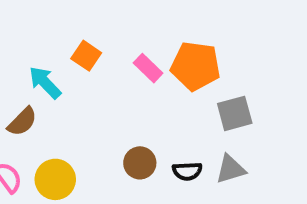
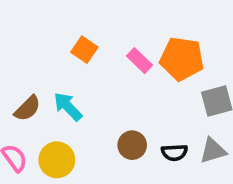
cyan arrow: (45, 82) -> (68, 107), moved

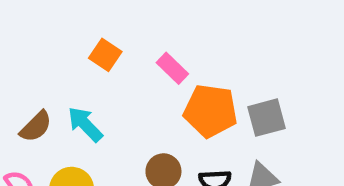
orange pentagon: (182, 59) -> (210, 111), moved

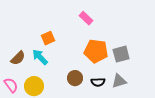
orange square: (105, 55) -> (48, 38), moved, turned 32
pink rectangle: (172, 68) -> (86, 18), moved

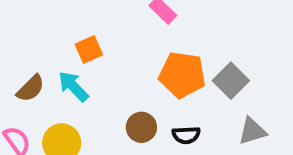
gray square: (121, 54) -> (231, 81), turned -30
gray triangle: (119, 81) -> (252, 131), moved

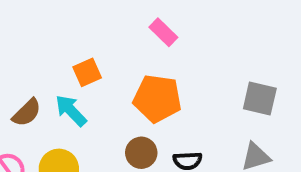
orange pentagon: (182, 75) -> (157, 98), moved
gray square: (231, 81) -> (260, 98), moved, turned -32

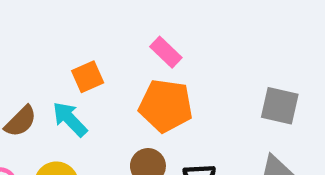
pink rectangle: (163, 32) -> (166, 52), moved

